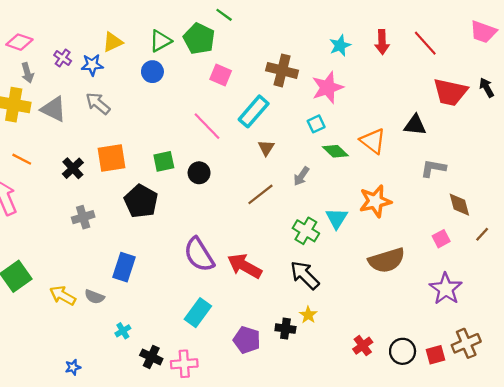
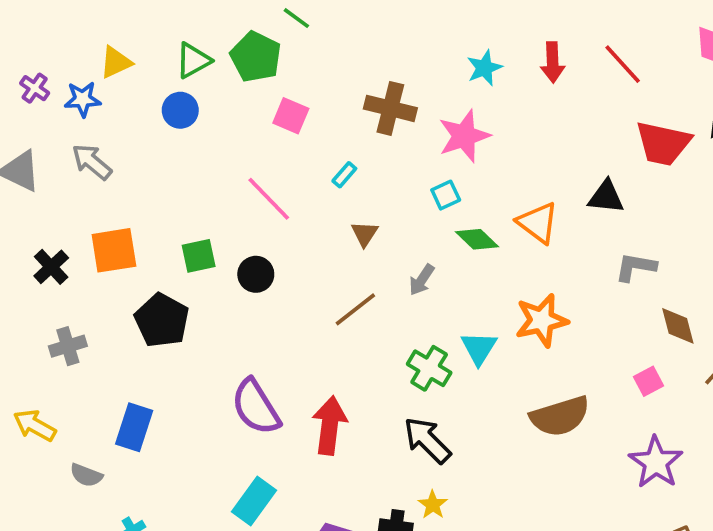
cyan rectangle: (254, 111) -> (344, 175), size x0.5
red arrow: (245, 266) -> (330, 425), turned 68
yellow arrow: (63, 296) -> (35, 425), moved

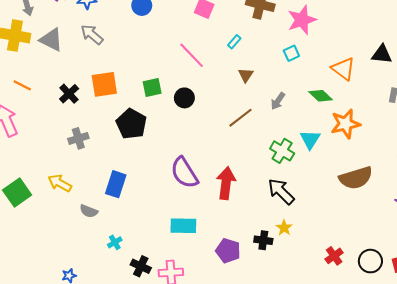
green diamond: (477, 239) -> (321, 96), moved
cyan rectangle: (254, 501) -> (183, 226), turned 55

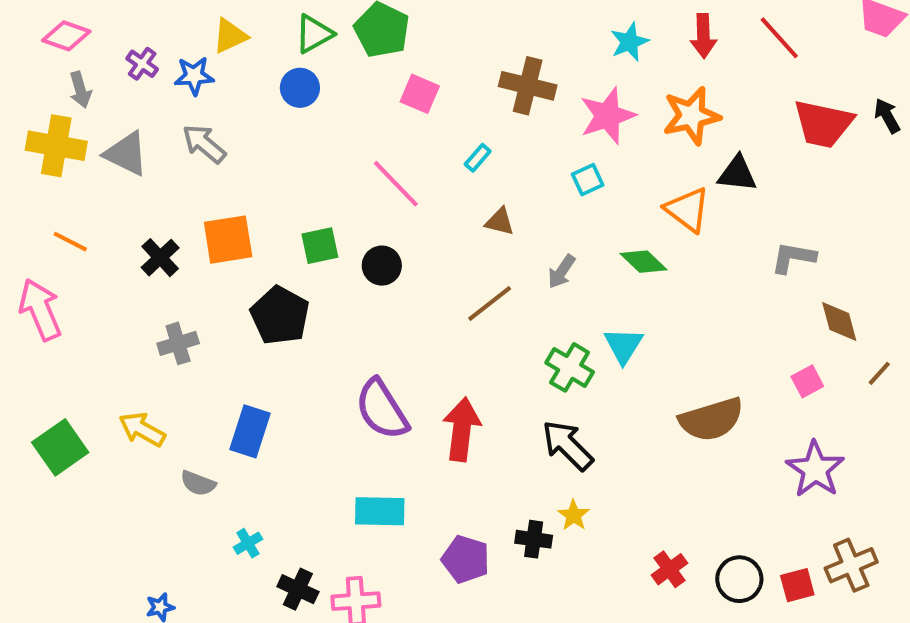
black triangle: (382, 54) -> (737, 174), moved
brown triangle: (246, 75) -> (500, 222), turned -49
orange star: (345, 124) -> (691, 116), moved

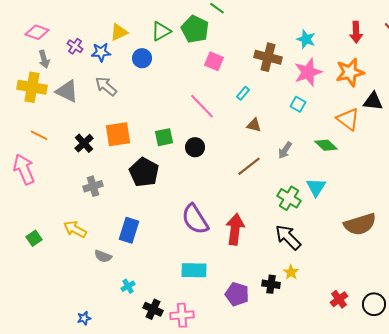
cyan star: (629, 42) -> (306, 39), moved, turned -30
blue circle: (300, 88) -> (142, 58), moved
cyan square: (588, 180) -> (298, 104), turned -35
green square: (60, 447) -> (34, 238), size x0.6

